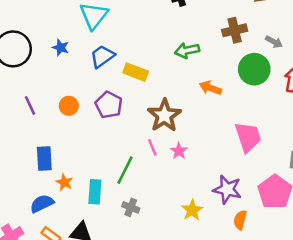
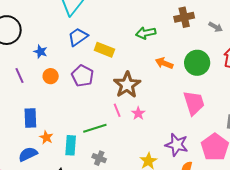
blue star: (61, 48) -> (40, 52), moved
green circle: (254, 69) -> (197, 63), moved
green line: (125, 170) -> (95, 128), turned 45

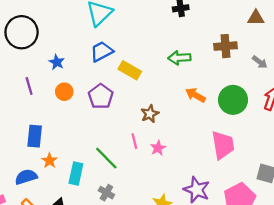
brown star: (127, 85) -> (150, 114), size x0.6
green line: (95, 128) -> (106, 158), turned 55

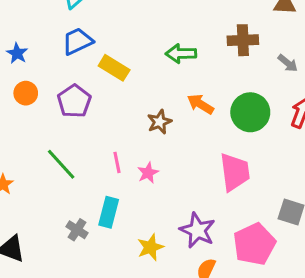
brown star: (150, 114) -> (159, 122), moved
green line: (106, 158) -> (61, 164), moved
cyan rectangle: (76, 174) -> (109, 212), moved

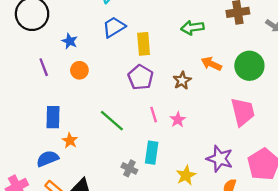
yellow rectangle: (114, 68) -> (144, 44), turned 60
purple pentagon: (74, 101) -> (141, 77), moved

